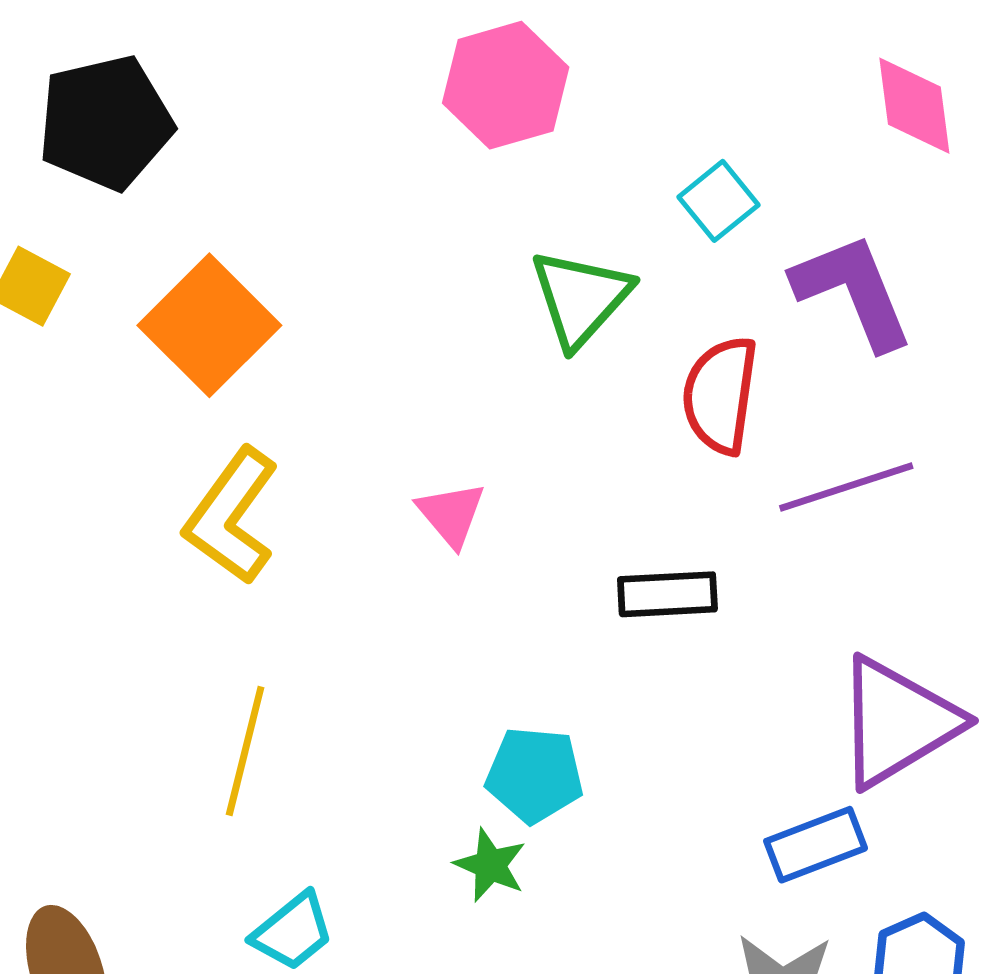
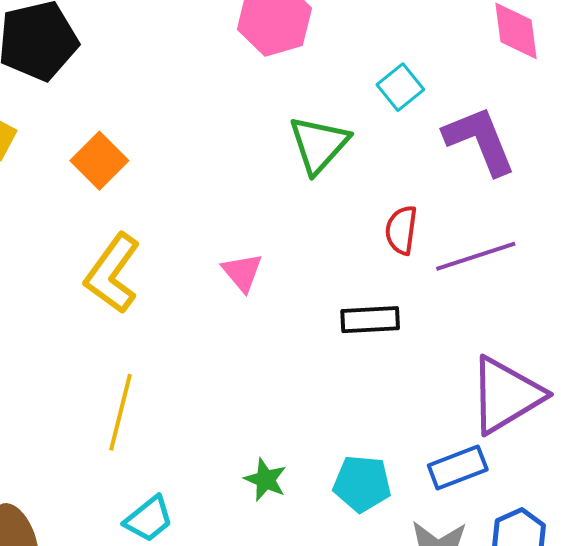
orange square: (209, 325) -> (99, 161), size x0.7
red semicircle: (720, 395) -> (401, 230), moved, size x0.7
cyan pentagon: (535, 775) -> (362, 484), moved

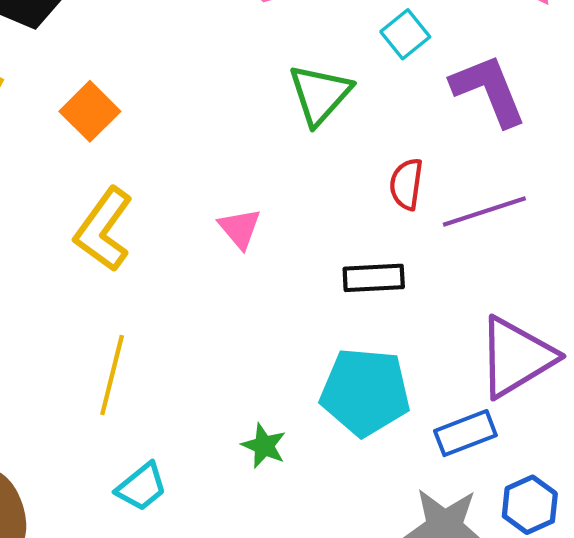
cyan pentagon: (362, 484) -> (365, 392), moved, size x1.5

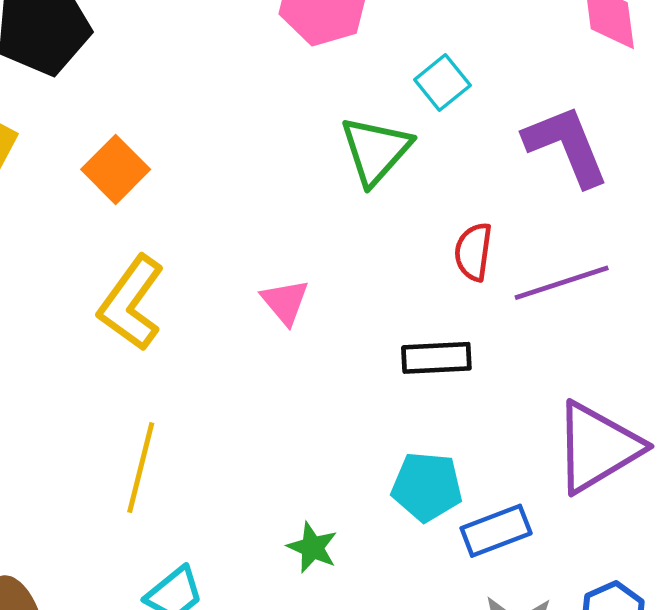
cyan square: (405, 34) -> (442, 82), moved
cyan pentagon: (365, 392) -> (427, 487), size x0.7
blue rectangle: (465, 433) -> (496, 531), moved

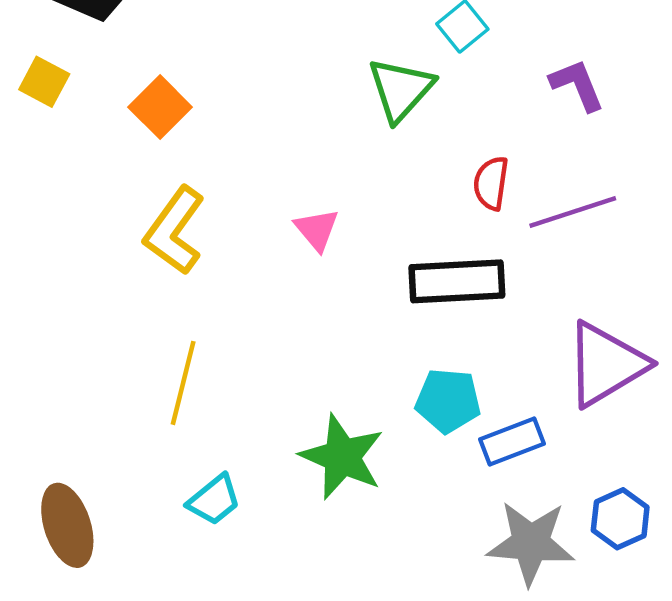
purple L-shape: (566, 146) -> (577, 85), size x0.7
black rectangle: (436, 358) -> (457, 281), size x1.5
green star: (312, 547) -> (342, 457), size x1.8

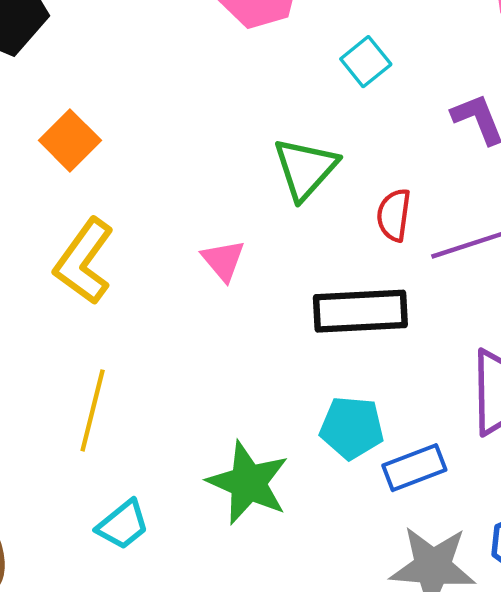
green triangle: (401, 89) -> (305, 169), moved

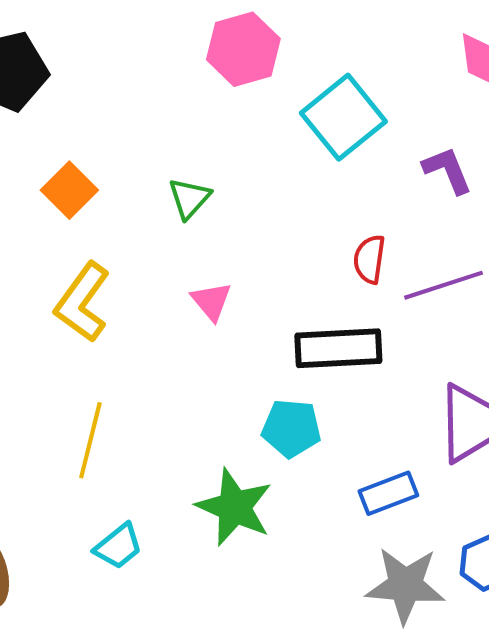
cyan square: (366, 62) -> (343, 117), size x1.8
green triangle: (305, 169) -> (189, 198), moved, size x0.7
cyan pentagon: (352, 428) -> (291, 428), moved

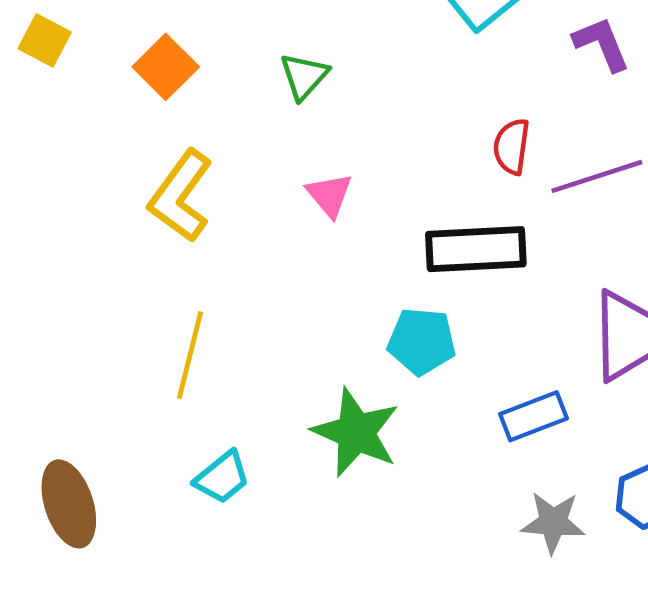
gray star: (405, 585) -> (553, 522), size x0.7

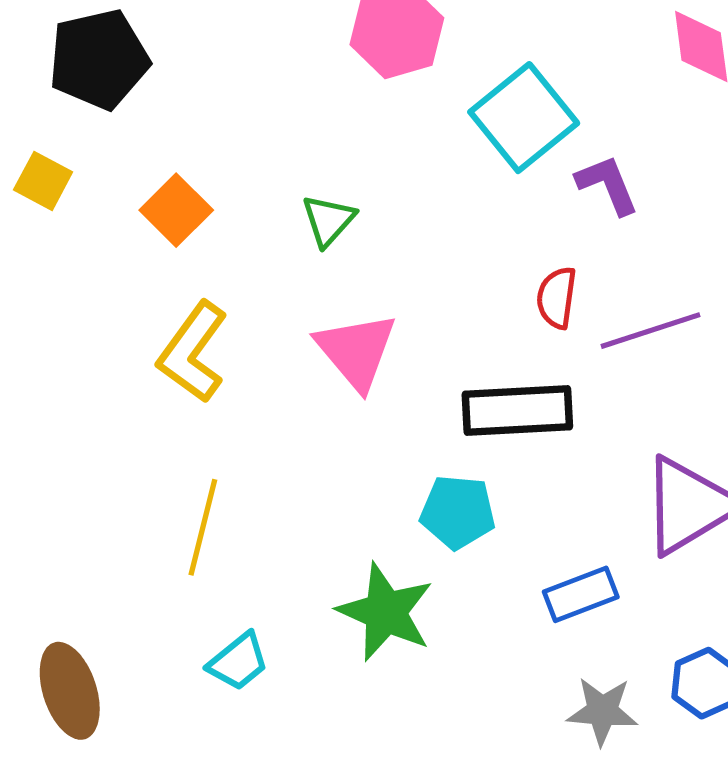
purple L-shape: (602, 44) -> (607, 185), moved
pink triangle: (329, 195) -> (356, 351), size x1.6

